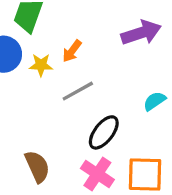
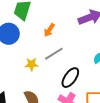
yellow star: (41, 65) -> (32, 64), moved

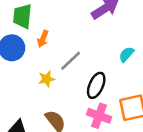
orange arrow: (49, 30) -> (43, 39), moved

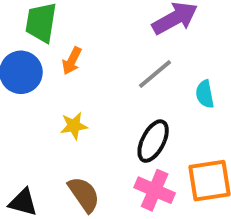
cyan semicircle: (126, 54) -> (205, 94), turned -56
gray line: (71, 61) -> (155, 74), moved

